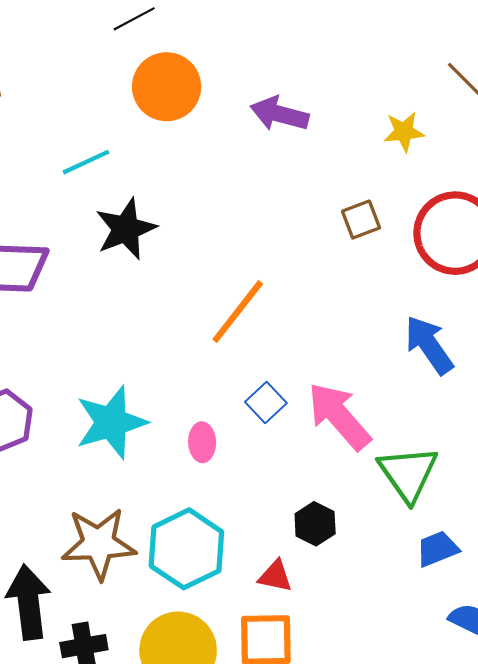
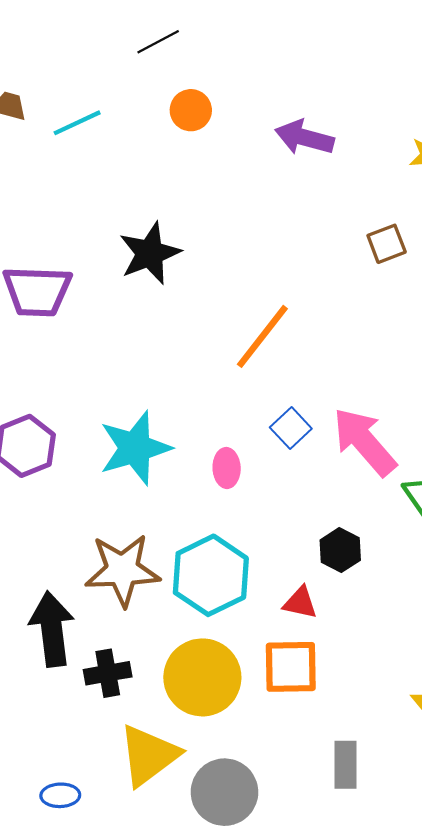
orange circle: (167, 87) -> (191, 110), size x0.6
cyan line: (86, 162) -> (77, 123), moved

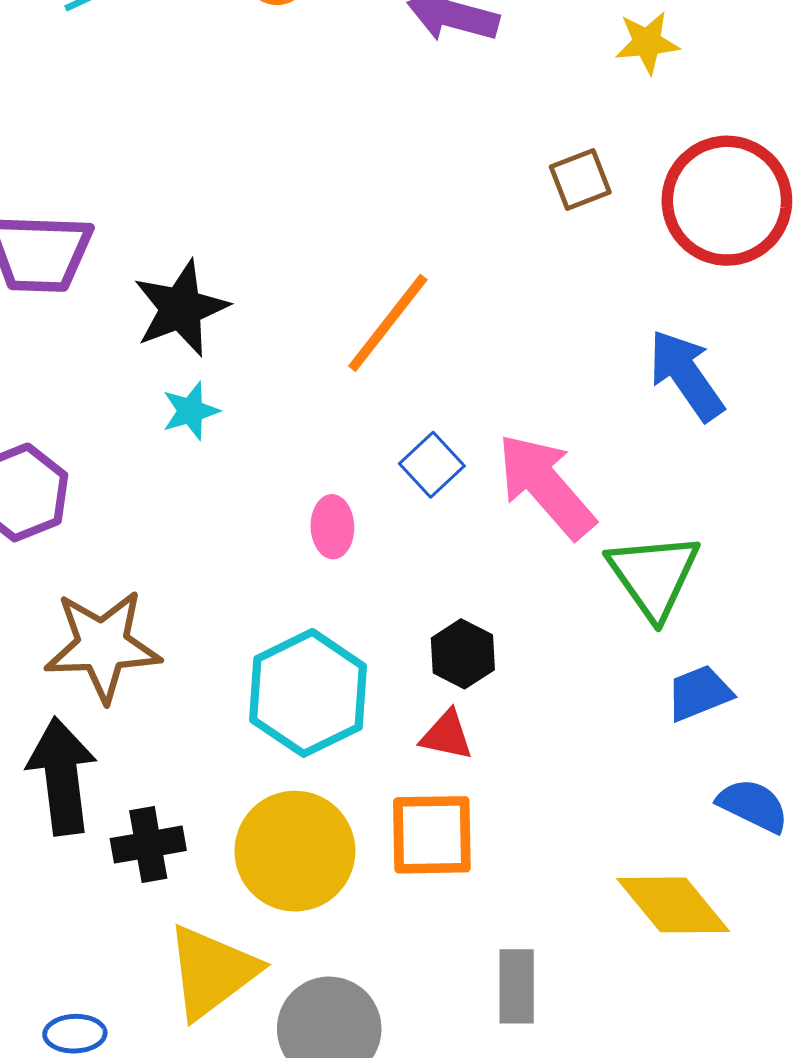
black star: (150, 253) -> (181, 308), moved
cyan star: (135, 448) -> (191, 411), moved, size x0.5
black hexagon: (340, 550) -> (463, 654), moved
brown star: (122, 570) -> (103, 646), moved

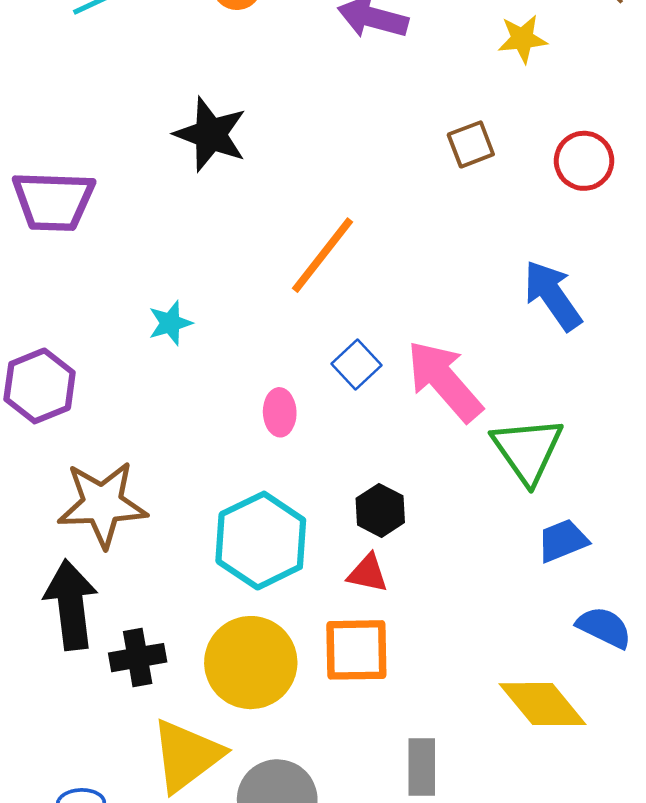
red circle: (727, 201) -> (584, 161), size x0.6
black star: (181, 308) -> (211, 134), moved, turned -30

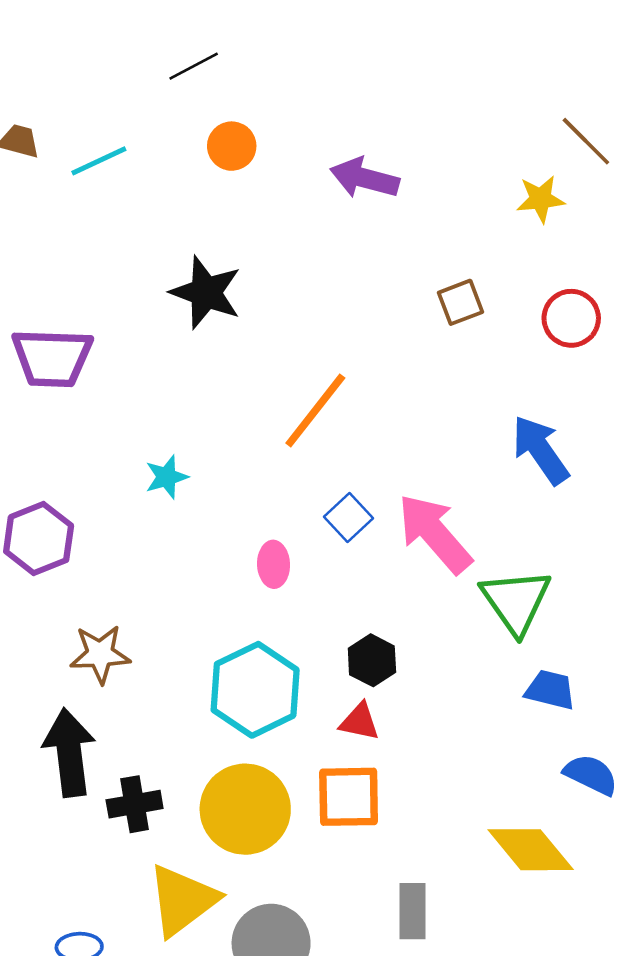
yellow star: (522, 39) -> (540, 199), moved
brown star: (102, 504) -> (100, 654), size x0.7
blue trapezoid: (563, 541) -> (550, 690), turned 36

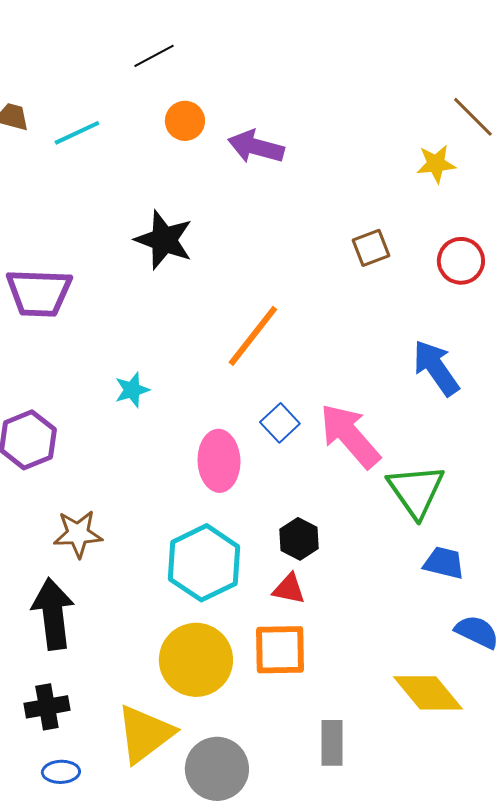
purple arrow: (365, 178) -> (256, 147), moved
pink ellipse: (274, 564) -> (219, 461), size x1.6
black cross: (135, 804) -> (47, 707), moved

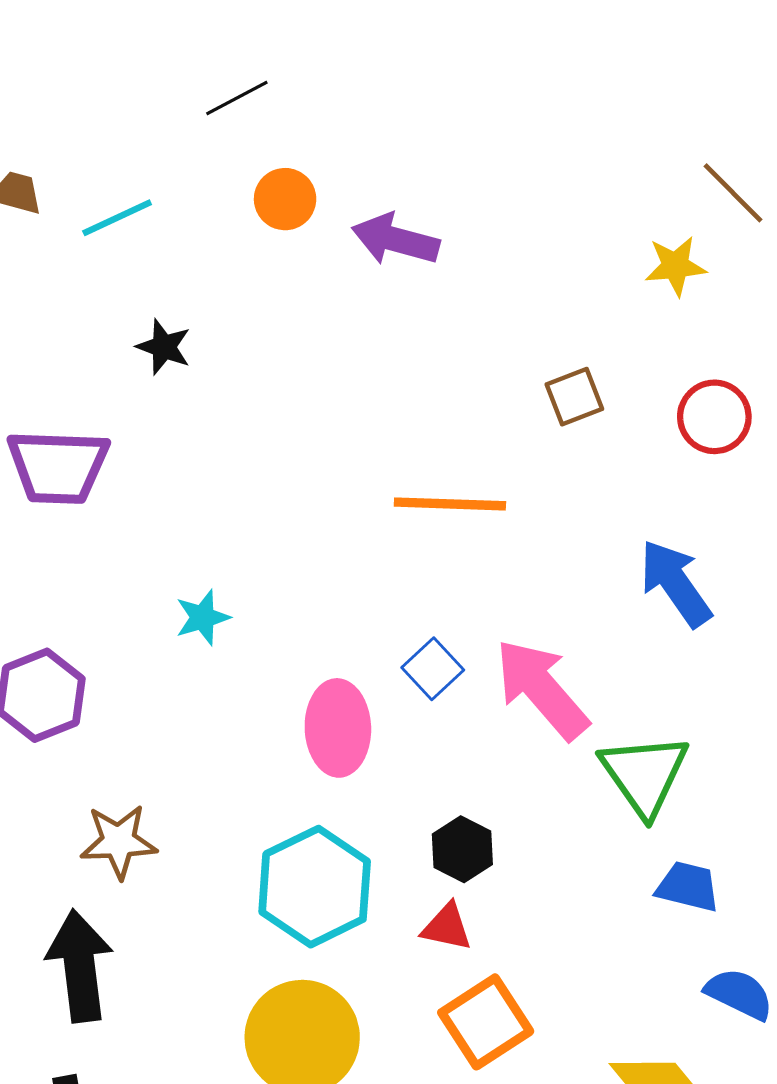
black star: (164, 240) -> (164, 347), moved, size x0.6
orange line: (253, 336) -> (450, 504), moved, turned 54
orange square: (280, 650) -> (486, 1022), moved, turned -32

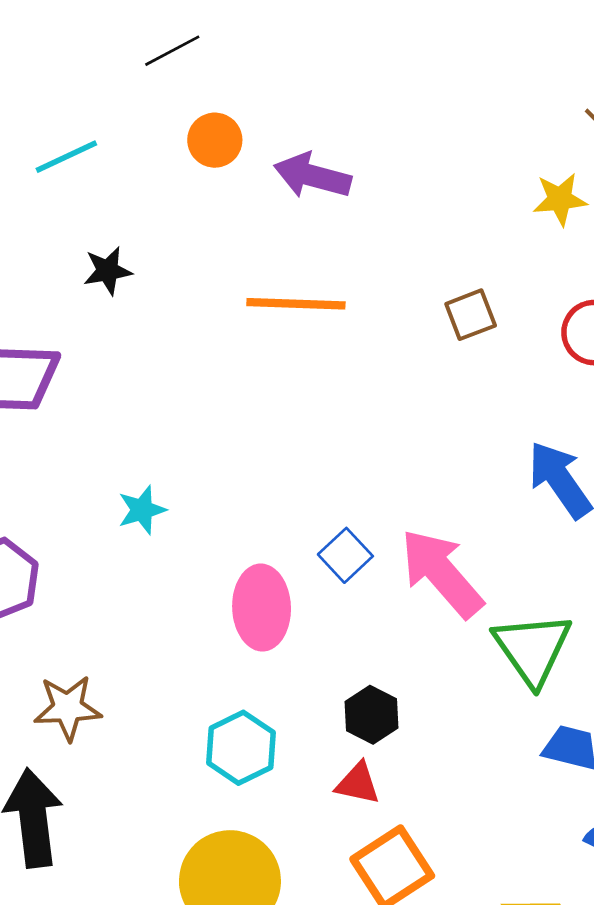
black star: (164, 347) -> (108, 271), turned -30
orange line: (450, 504) -> (296, 304), moved
cyan hexagon: (315, 887) -> (241, 748), size x0.7

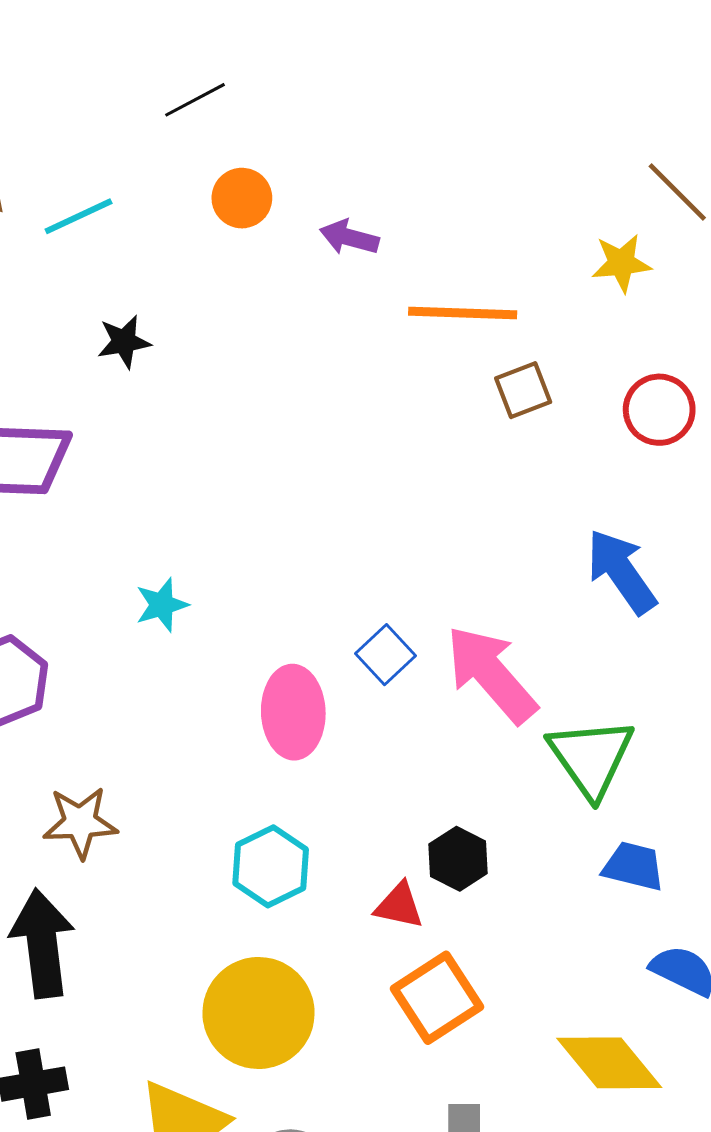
purple arrow: (312, 176) -> (349, 237), size x0.7
orange line: (296, 304) -> (463, 313), moved
black hexagon: (372, 715) -> (458, 859), moved

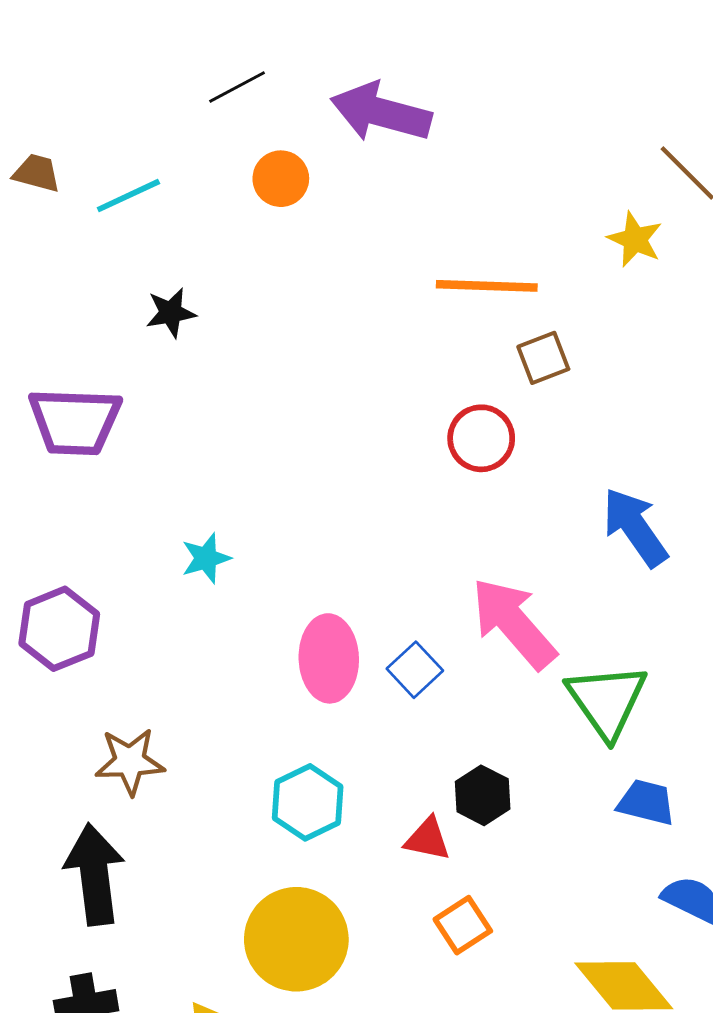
purple arrow: (349, 237) -> (381, 112), moved, size x1.8
yellow star: (621, 263) -> (635, 239), turned 30
red circle: (659, 410) -> (481, 438), moved
blue square: (386, 655) -> (415, 670), moved
orange square: (437, 998) -> (463, 925), size x0.7

